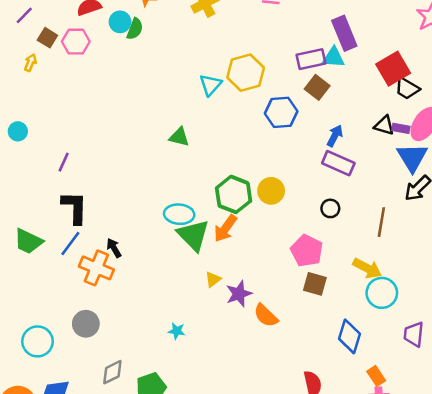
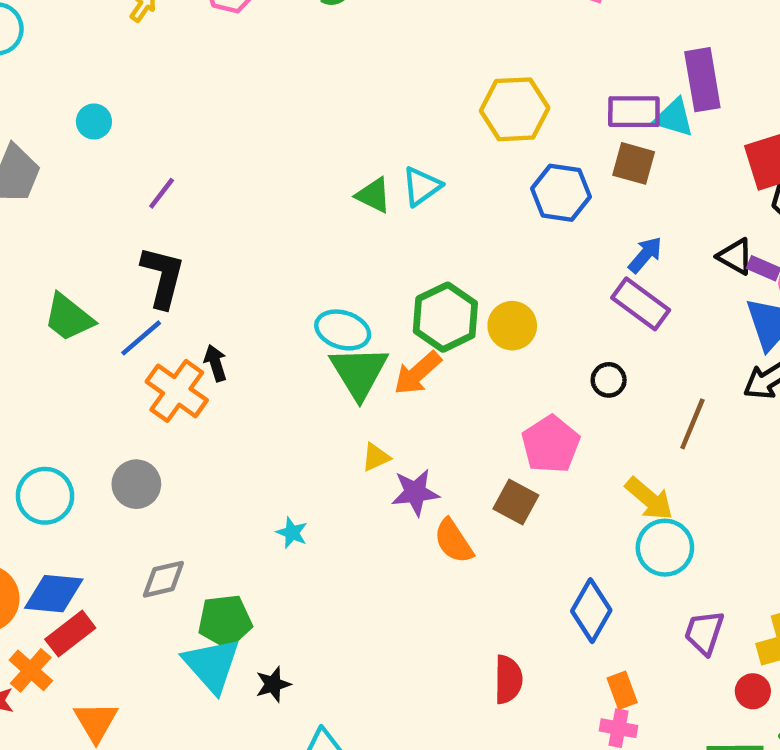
cyan triangle: (210, 85) -> (422, 186), moved
brown square: (317, 87) -> (634, 163), turned -35
brown square: (315, 284) -> (516, 502), moved

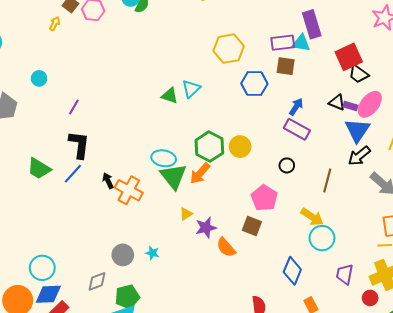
orange cross: (177, 391) -> (129, 190), moved
gray circle: (136, 484) -> (123, 255), moved
cyan circle: (45, 496) -> (42, 268), moved

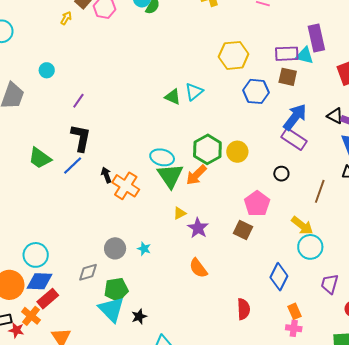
blue arrow: (296, 107) -> (295, 117), size x1.6
purple star: (206, 228) -> (198, 228), turned -30
orange semicircle: (226, 247) -> (198, 268), moved

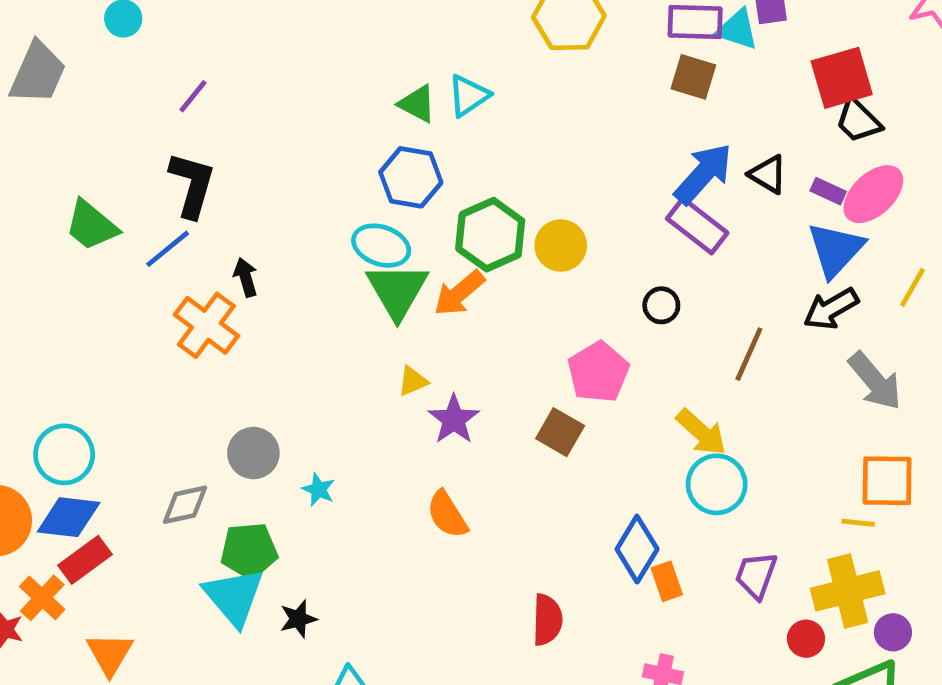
blue hexagon: (256, 91) -> (411, 177), moved
black triangle: (335, 116) -> (768, 174), moved
orange cross: (126, 186) -> (206, 325), moved
cyan star: (144, 249) -> (319, 490), moved
orange rectangle: (294, 311) -> (667, 581), moved

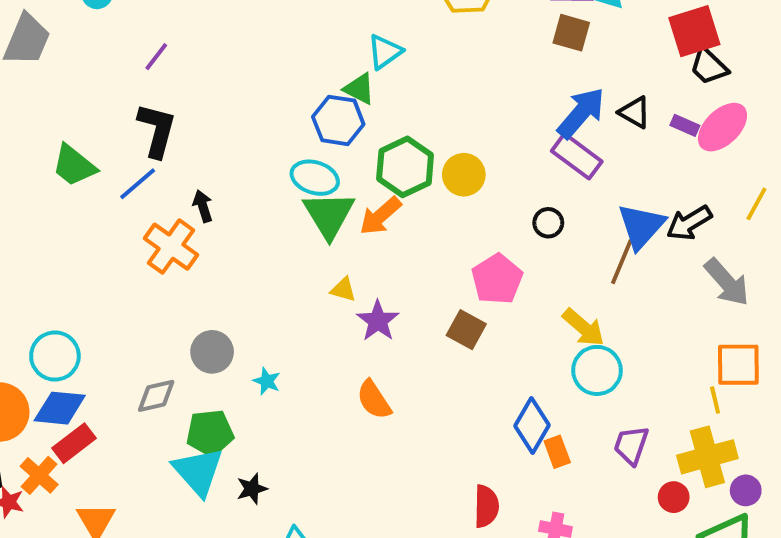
green triangle: (417, 104) -> (359, 89), moved
blue triangle: (836, 249) -> (641, 226), moved
yellow triangle: (413, 381) -> (343, 290), turned 40
yellow line: (858, 523) -> (715, 400), turned 72
red semicircle: (547, 620) -> (486, 506), moved

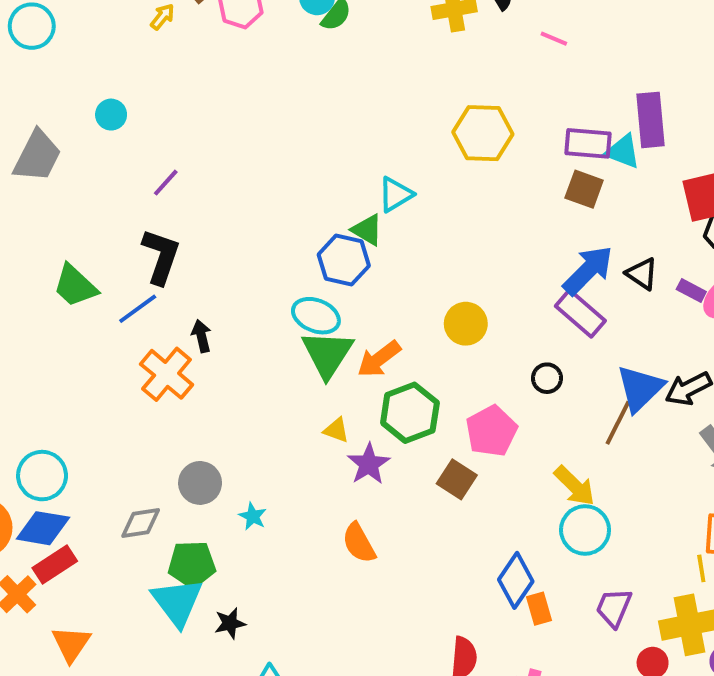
green hexagon: (405, 167) -> (410, 413), moved

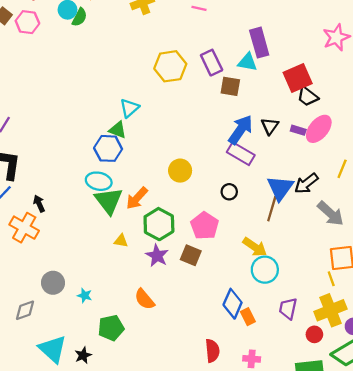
purple rectangle: (588, 143) -> (212, 63), moved, turned 70
black triangle: (642, 274) -> (270, 126), turned 42
purple star: (369, 464) -> (157, 256), moved
green pentagon: (192, 564) -> (111, 328), moved

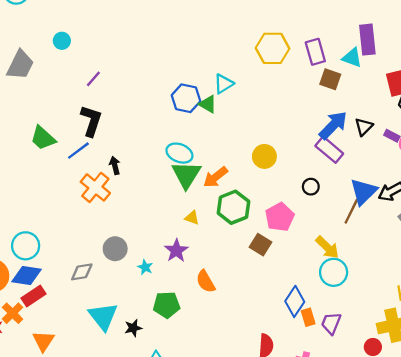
blue hexagon: (108, 148) -> (186, 98), moved
purple star: (157, 256) -> (176, 251), moved
purple trapezoid: (288, 309) -> (331, 323), moved

